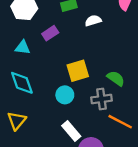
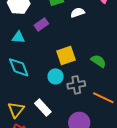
gray cross: (102, 99) -> (76, 85), moved
yellow triangle: (17, 121) -> (16, 110), moved
white rectangle: (71, 131) -> (43, 108), moved

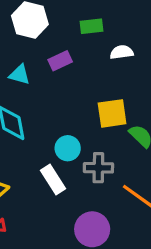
yellow square: (66, 56) -> (112, 113), moved
white rectangle: (43, 108) -> (53, 179), moved

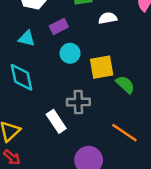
cyan circle: (68, 148) -> (70, 53), moved
gray cross: (98, 168) -> (78, 102), moved

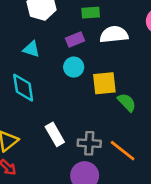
white semicircle: (108, 18) -> (114, 34), size x1.5
purple rectangle: (59, 26) -> (75, 39), moved
gray cross: (78, 102) -> (89, 143), moved

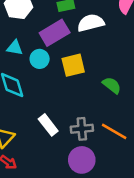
purple rectangle: (75, 39) -> (55, 33), size x1.6
cyan circle: (74, 67) -> (40, 59), moved
yellow square: (104, 83) -> (73, 65), moved

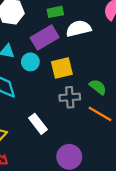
gray cross: (82, 129) -> (70, 97), moved
orange line: (114, 131) -> (100, 114), moved

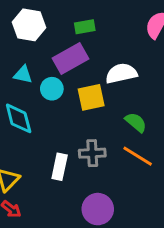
white semicircle: (79, 28) -> (121, 73), moved
gray cross: (70, 97) -> (92, 153), moved
white rectangle: (38, 124) -> (60, 167), turned 48

